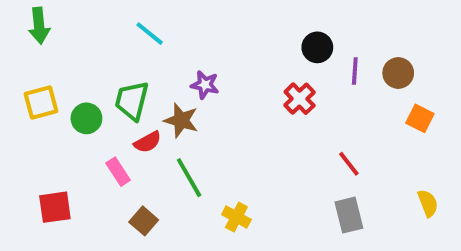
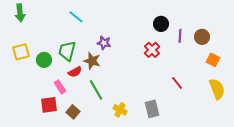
yellow semicircle: (428, 203) -> (217, 89), moved, size x1.5
red square: (55, 207) -> (49, 105), moved
gray rectangle: (349, 215) -> (152, 109), moved

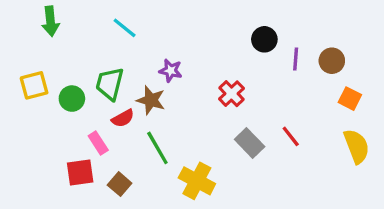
green arrow: (20, 13) -> (51, 21), moved
red cross: (152, 50) -> (231, 94), moved
gray rectangle: (152, 109) -> (250, 143), moved, turned -30
yellow cross: (120, 110) -> (197, 181), size x1.5

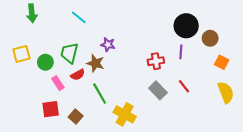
black circle: (264, 39) -> (186, 26), moved, size x1.5
purple line: (296, 59) -> (181, 52), moved
red cross: (231, 94) -> (156, 61), moved, turned 35
pink rectangle: (98, 143) -> (58, 83), moved

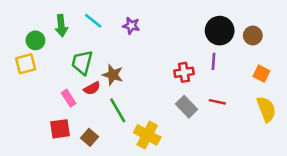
green arrow: (32, 13) -> (61, 26), moved
brown circle: (210, 38) -> (253, 35), moved
purple star: (108, 45) -> (131, 26), moved
green circle: (45, 62) -> (35, 40), moved
red line: (184, 86) -> (217, 102), turned -40

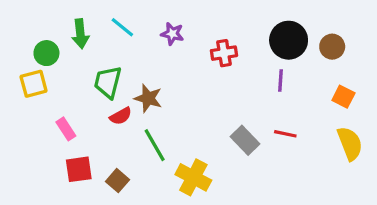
red cross: (184, 72) -> (224, 53), moved
pink rectangle: (69, 98) -> (66, 129), moved

